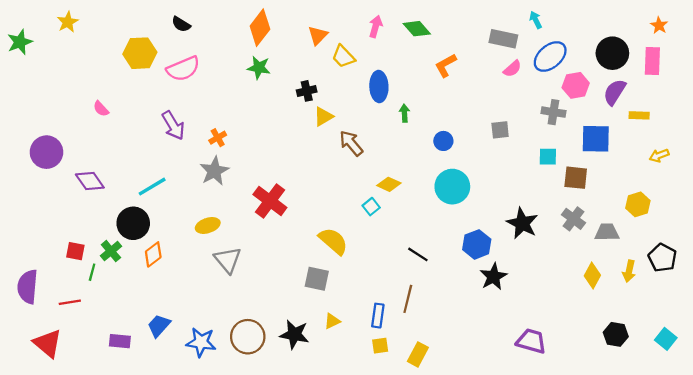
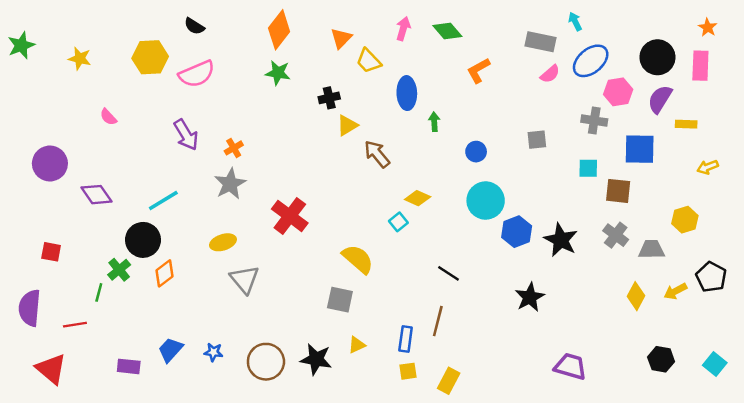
yellow star: (68, 22) -> (80, 58), moved, turned -30
blue hexagon: (477, 244) -> (517, 232), moved
red square: (75, 251) -> (51, 252), moved
yellow arrow: (629, 271) -> (675, 291), turned 50
blue star: (201, 342) -> (213, 352), moved, size x0.6

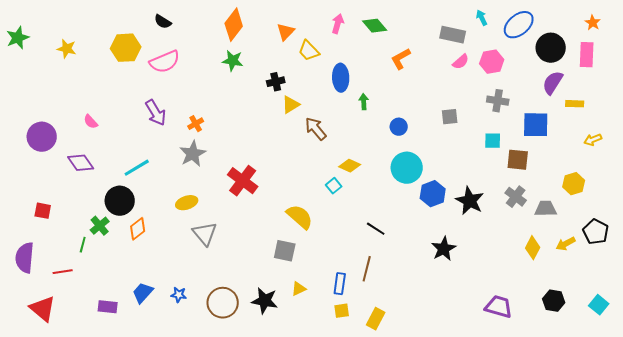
blue ellipse: (591, 61) -> (519, 25), moved
pink hexagon: (618, 92) -> (492, 62), moved
pink semicircle: (108, 117) -> (91, 122), moved
purple trapezoid: (570, 366) -> (499, 307), moved

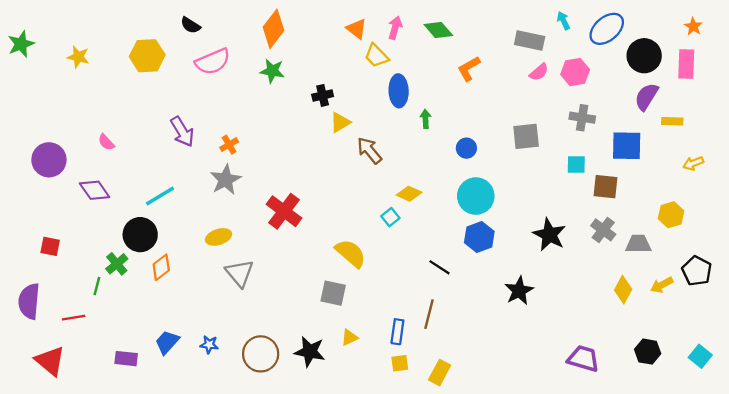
orange triangle: (286, 32) -> (357, 29), moved, turned -36
yellow trapezoid: (309, 51) -> (376, 56), moved
pink semicircle: (165, 62) -> (213, 62), moved
gray square: (450, 117) -> (526, 136), size x1.4
blue hexagon: (433, 194) -> (479, 237), moved

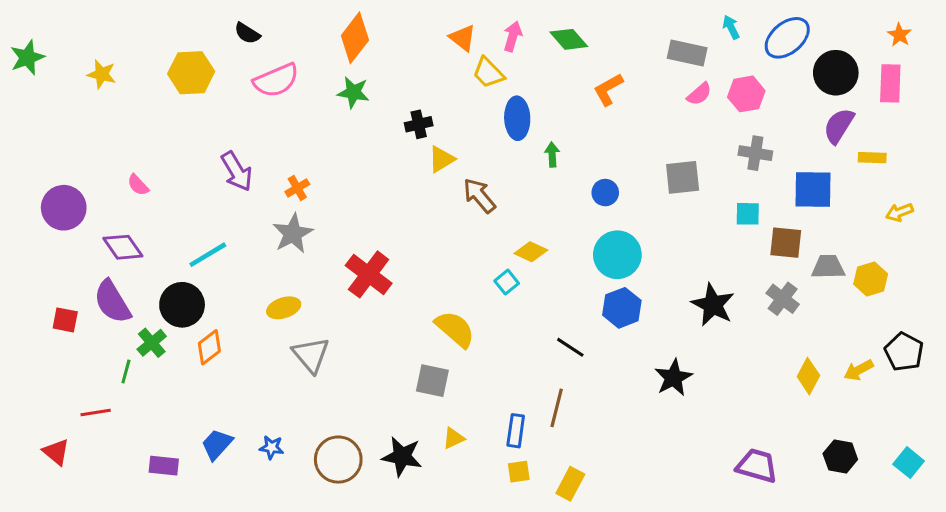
gray trapezoid: (638, 244) -> (828, 267), moved
purple semicircle: (29, 301) -> (112, 302), moved, turned -36
red triangle: (50, 361) -> (56, 452), moved, size x0.7

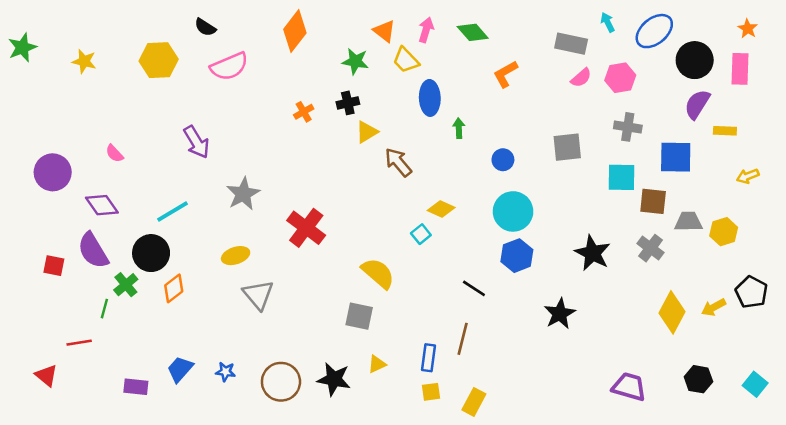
green star: (353, 92) -> (355, 61), moved
orange cross: (297, 188) -> (304, 112), moved
cyan square: (748, 214) -> (621, 177), size x1.4
yellow diamond: (808, 376) -> (672, 312), size x1.4

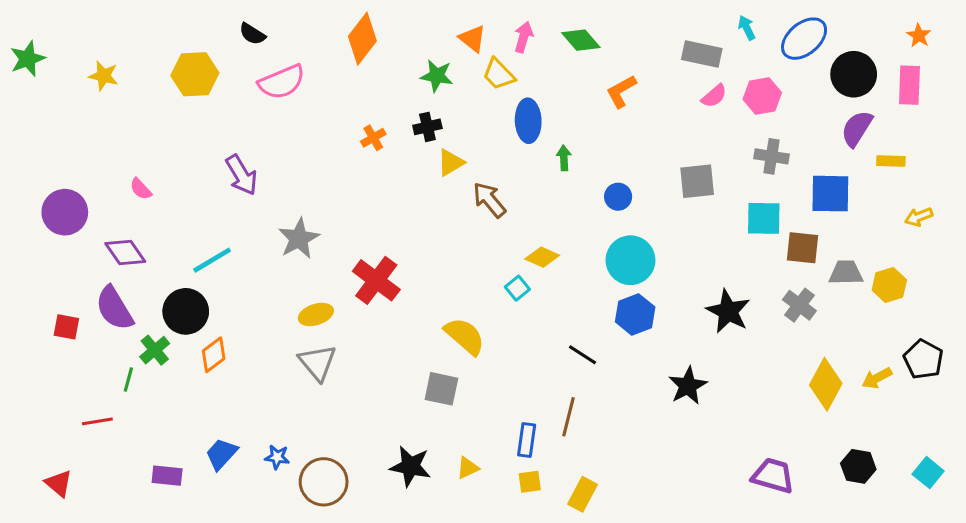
yellow ellipse: (236, 256) -> (316, 314), moved
yellow triangle: (377, 364) -> (468, 468), moved
red triangle: (46, 375) -> (59, 483), moved
brown circle: (281, 382) -> (324, 482), moved

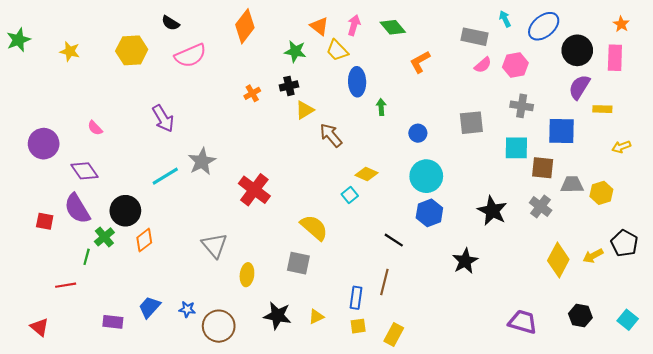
cyan line: (212, 260) -> (165, 176), moved
yellow ellipse: (316, 314) -> (247, 275), moved, turned -65

